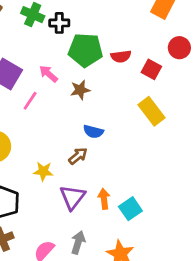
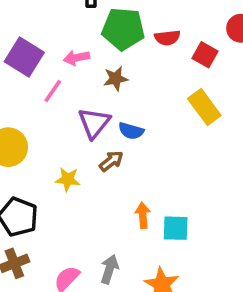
pink arrow: (49, 74) -> (77, 58), turned -54
purple triangle: (72, 197) -> (94, 123), moved
cyan square: (130, 209) -> (176, 228), turned 35

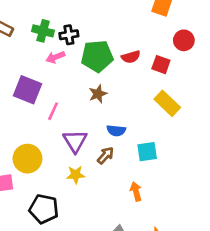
pink arrow: (77, 58) -> (55, 57), moved
purple triangle: (94, 123) -> (75, 141), moved
cyan square: (176, 228) -> (147, 152), moved

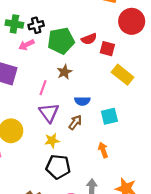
red circle: (184, 40) -> (132, 21), size x1.5
red square: (161, 65) -> (107, 49), moved
pink line: (53, 111) -> (43, 88), moved
black pentagon: (44, 209) -> (58, 167), moved

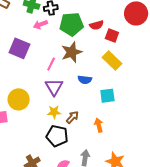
brown star: (64, 72) -> (72, 52), size x1.5
yellow rectangle: (123, 75) -> (112, 61), moved
brown arrow: (75, 122) -> (72, 117), moved

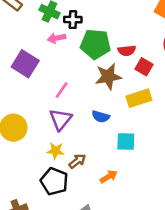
brown star: (72, 52) -> (108, 76), moved
yellow rectangle: (112, 61) -> (139, 98), turned -72
orange arrow: (99, 125) -> (109, 177), turned 64

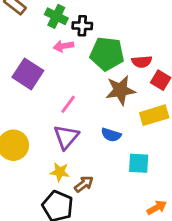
orange arrow: (109, 177) -> (157, 208), moved

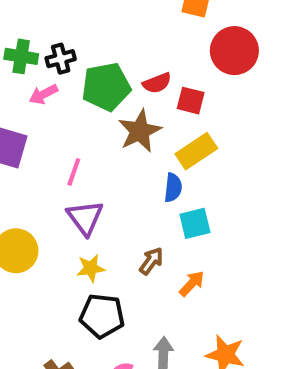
blue semicircle: (111, 135) -> (173, 188), moved, turned -84
brown arrow: (84, 184) -> (151, 261), moved
orange arrow: (157, 208) -> (192, 284), moved

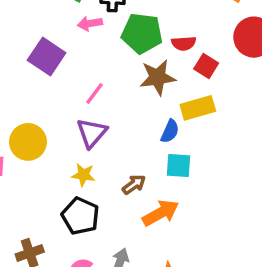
orange arrow: (192, 284) -> (161, 213), size x1.5

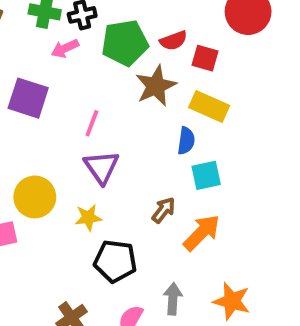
yellow rectangle: (198, 108) -> (209, 106), turned 56
yellow star: (83, 175) -> (88, 218), moved

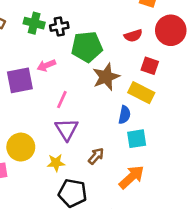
red semicircle: (173, 41) -> (133, 36), moved
pink arrow: (65, 48) -> (46, 65), moved
red square: (205, 58) -> (150, 66), moved
purple square: (28, 98) -> (20, 80), turned -32
brown arrow: (164, 210) -> (96, 156), moved

